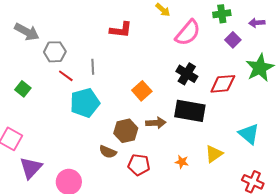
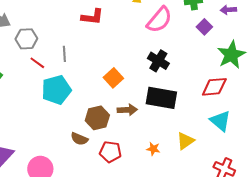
red diamond: (223, 84) -> (214, 87), moved

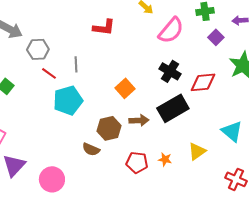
red diamond: (214, 87) -> (203, 82), moved
black rectangle: (161, 98) -> (173, 108), turned -40
red pentagon: (110, 152) -> (137, 162), moved

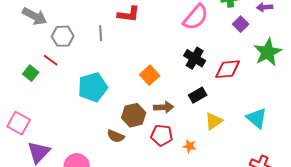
gray line: (76, 64) -> (101, 33), moved
red line: (49, 73) -> (51, 60), moved
black rectangle: (173, 108) -> (198, 95), size x0.6
yellow triangle: (197, 151) -> (214, 121), moved
red pentagon: (137, 162) -> (162, 135), moved

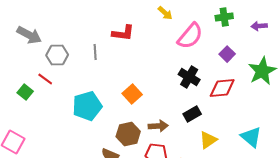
purple square: (241, 24) -> (227, 54), moved
orange square: (150, 75) -> (132, 94), moved

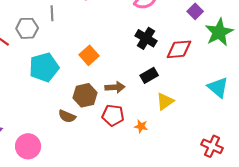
purple square: (227, 54) -> (195, 11), moved
gray hexagon: (57, 55) -> (27, 28), moved
cyan triangle: (251, 137) -> (218, 87), moved

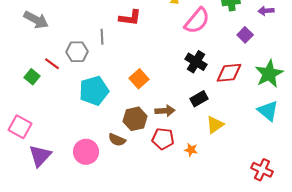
green star: (219, 32) -> (269, 74), moved
pink circle: (28, 146) -> (86, 152), moved

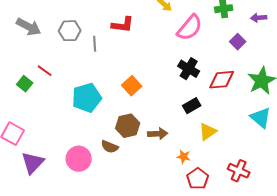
gray hexagon: (77, 52) -> (70, 31), moved
brown arrow: (165, 111) -> (158, 134), moved
red pentagon: (163, 139) -> (198, 179), moved, turned 30
red cross: (262, 170) -> (239, 171), moved

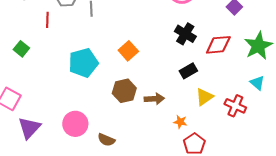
red line: (45, 71) -> (47, 20), moved, turned 56
cyan triangle: (261, 118) -> (257, 83), size x0.7
brown semicircle: (110, 147) -> (106, 140), moved
red cross: (239, 171) -> (235, 106), moved

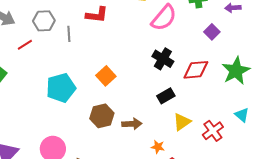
red line: (47, 20) -> (25, 45), turned 56
cyan triangle: (257, 83) -> (242, 115), moved
red cross: (235, 106) -> (213, 131), turned 30

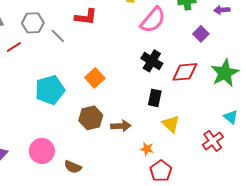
gray line: (69, 34) -> (58, 36), turned -42
black rectangle: (166, 96) -> (155, 98), turned -48
yellow triangle: (182, 122) -> (171, 124), turned -42
red cross: (213, 131) -> (213, 141), moved

